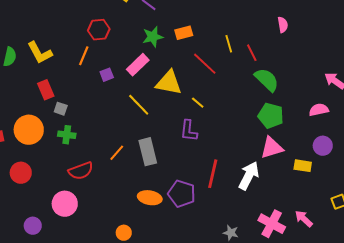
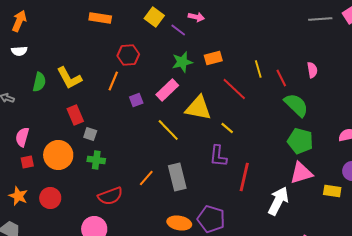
pink semicircle: (283, 25) -> (312, 70), moved
red line: (213, 174) -> (244, 177), moved

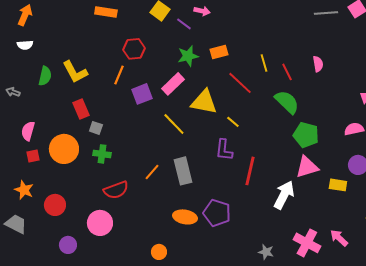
purple square: (136, 100) -> (142, 94), size x1.5
green semicircle: (296, 105) -> (287, 102), moved
red circle: (50, 198) -> (55, 205), moved

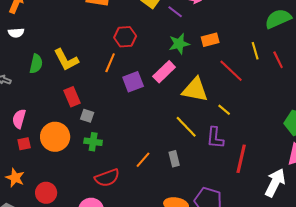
green semicircle: (287, 102) -> (278, 19), moved, turned -68
yellow line: (174, 124) -> (186, 127), moved
gray rectangle: (183, 171) -> (174, 159), size x0.6

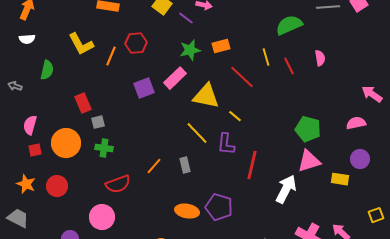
yellow L-shape: (66, 60) -> (81, 44), moved
orange line: (110, 63) -> (111, 56), moved
gray square: (87, 116) -> (98, 122), turned -32
red circle: (46, 193) -> (57, 186), moved

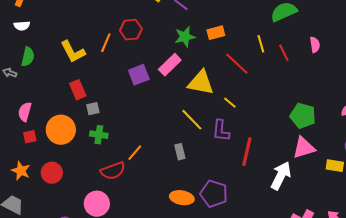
yellow L-shape: (81, 44) -> (73, 52), moved
green semicircle: (47, 70) -> (28, 57), moved
orange line: (154, 166) -> (135, 153), moved

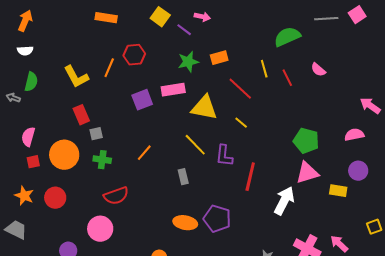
pink semicircle: (315, 45) -> (318, 70), turned 140
pink rectangle: (170, 65) -> (173, 90), turned 35
yellow line: (230, 103) -> (241, 123), moved
orange line: (135, 153) -> (144, 153), moved

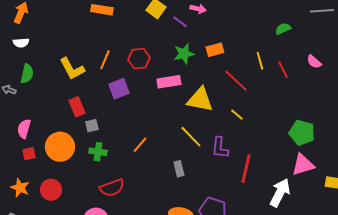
green semicircle: (287, 37) -> (283, 29), size x0.6
red hexagon: (134, 55) -> (139, 59), moved
purple square: (142, 100) -> (119, 89), moved

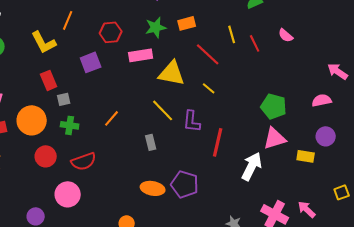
orange line: (105, 60) -> (68, 20), moved
red circle: (51, 190) -> (46, 156), moved

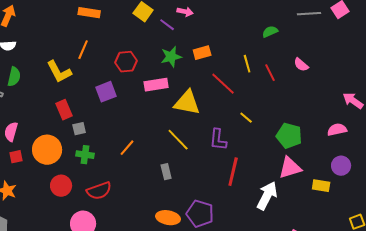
yellow line: (209, 88) -> (246, 118), moved
purple L-shape: (192, 121) -> (218, 140), moved

